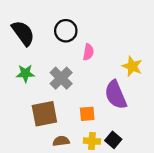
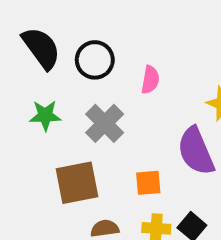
black circle: (66, 31) -> (95, 60), moved

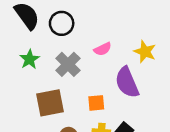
pink semicircle: (150, 80) -> (103, 49), moved, turned 54
green star: (45, 115) -> (30, 59), turned -30

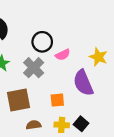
black circle: (62, 23) -> (42, 42), moved

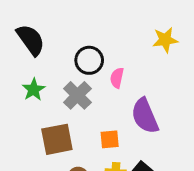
pink semicircle: (63, 55) -> (117, 78), turned 128
yellow star: (98, 57) -> (165, 40), moved, turned -30

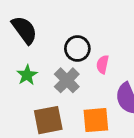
orange square: (110, 139) -> (96, 120), size x1.5

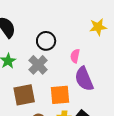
pink semicircle: (103, 64) -> (75, 56), moved

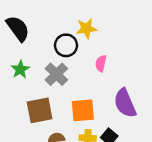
yellow star: (98, 27) -> (86, 28), moved
purple semicircle: (84, 79) -> (125, 103), moved

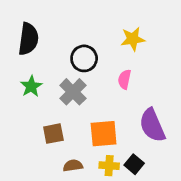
black semicircle: (18, 28) -> (28, 39), turned 44
yellow star: (86, 28) -> (133, 39), moved
brown square: (40, 110) -> (53, 134), size x0.7

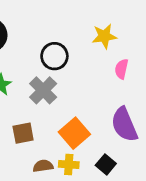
pink semicircle: (124, 79) -> (121, 69), moved
orange square: (104, 134) -> (74, 133), turned -36
yellow cross: (109, 166) -> (69, 164), moved

